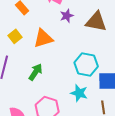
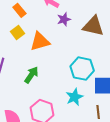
yellow square: (15, 36) -> (17, 33), moved
cyan star: (79, 93) -> (74, 97), turned 30

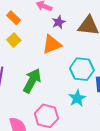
orange triangle: (40, 41) -> (52, 44), moved
green arrow: (31, 75) -> (32, 81), size x1.4

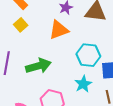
green arrow: (32, 81) -> (38, 66), turned 45

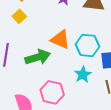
orange triangle: (59, 30) -> (60, 39), moved, turned 45

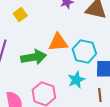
orange triangle: (60, 39) -> (58, 42), turned -35

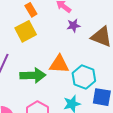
yellow square: (20, 15) -> (26, 31), size x1.5

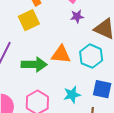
cyan hexagon: (84, 77) -> (91, 56), moved

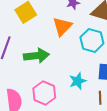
orange triangle: (61, 54) -> (62, 27), moved, turned -45

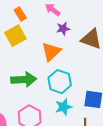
cyan hexagon: (92, 40) -> (60, 82), moved

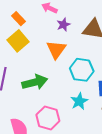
cyan hexagon: (60, 82) -> (82, 70), moved

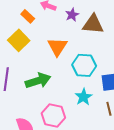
orange rectangle: (18, 19) -> (28, 16), moved
purple star: (63, 25) -> (72, 15), moved

